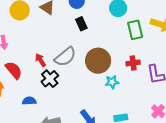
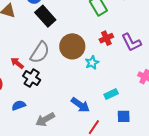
black rectangle: (81, 24) -> (45, 16), size x1.5

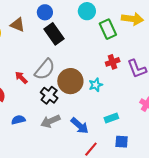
brown circle: (72, 46) -> (70, 81), moved
black cross: (32, 78) -> (49, 95), moved
gray arrow: (45, 119) -> (50, 121), moved

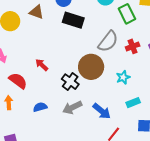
black rectangle: (54, 34) -> (73, 20), turned -35
gray semicircle: (45, 69) -> (108, 41), moved
cyan star: (96, 85) -> (123, 77), moved

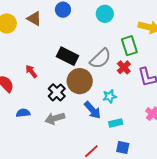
green rectangle: (127, 14) -> (129, 46), moved
black rectangle: (73, 20) -> (68, 56), moved
red cross: (133, 46) -> (124, 67), turned -32
blue arrow: (102, 111) -> (93, 110), moved

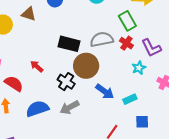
gray semicircle: (100, 59) -> (102, 39), turned -135
cyan star: (110, 96) -> (139, 68), moved
blue semicircle: (23, 113) -> (37, 109), size x1.6

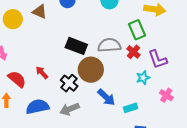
red arrow: (37, 66) -> (42, 73), moved

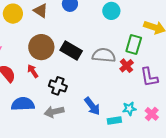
green rectangle: (137, 30) -> (134, 45), turned 30
brown circle: (91, 70) -> (41, 47), moved
cyan star: (143, 78) -> (129, 109), moved
black cross: (69, 83) -> (58, 86), turned -30

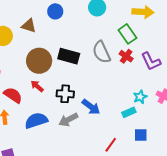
green rectangle: (134, 45) -> (127, 34), turned -36
gray semicircle: (104, 55) -> (101, 52), turned -105
blue arrow: (92, 106) -> (91, 107), moved

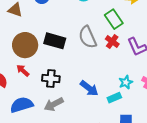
blue arrow: (91, 107) -> (89, 88), moved

